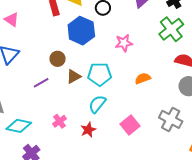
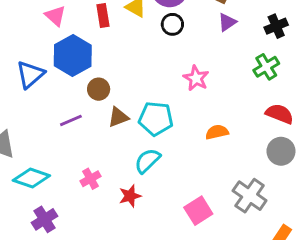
pink triangle: (12, 20) -> (55, 16), moved
green cross: (171, 29) -> (266, 67), size x0.7
blue hexagon: (81, 31) -> (73, 56), moved
pink star: (124, 43) -> (196, 78), turned 30
pink square: (130, 125) -> (198, 211), moved

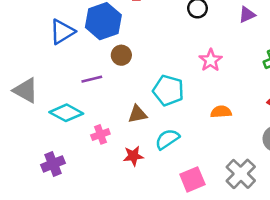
brown triangle: (118, 117) -> (137, 114), moved
cyan semicircle: (147, 161) -> (167, 139), moved
cyan diamond: (31, 178) -> (66, 113), moved

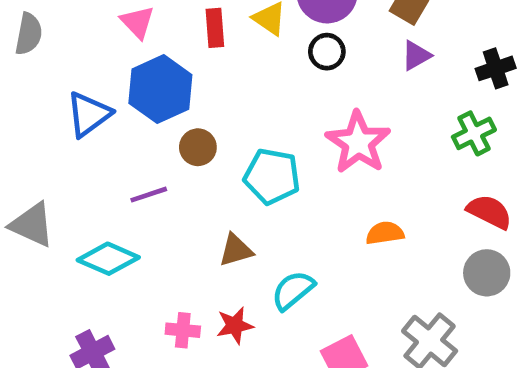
pink star: (211, 60) -> (358, 142), size x1.5
cyan pentagon: (168, 90) -> (272, 176), moved
pink cross: (100, 134) -> (183, 330), moved, turned 30

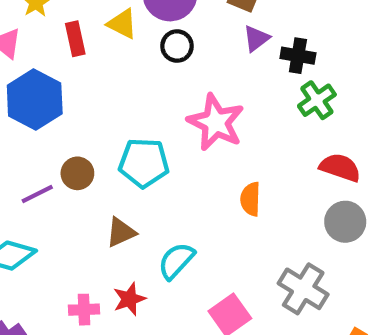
black cross: (496, 68) -> (298, 56), moved, turned 36
brown circle: (198, 147) -> (77, 173), moved
orange semicircle: (385, 233) -> (250, 199), turned -72

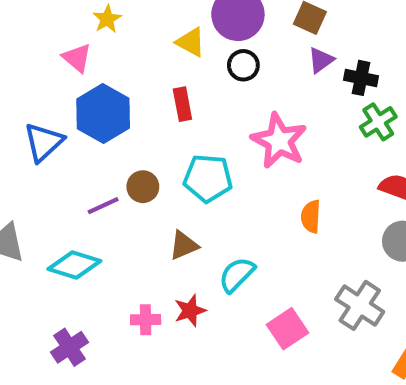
red rectangle: (75, 39) -> (182, 104), moved

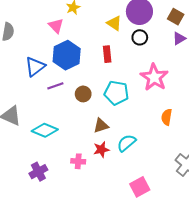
purple line: (103, 206) -> (55, 86), moved
red star: (190, 311) -> (101, 150), moved
pink square: (288, 329) -> (140, 187), moved

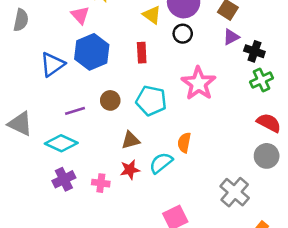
purple line: (55, 86) -> (75, 111), moved
orange semicircle: (167, 117) -> (184, 143), moved
purple cross: (38, 172) -> (64, 179), moved

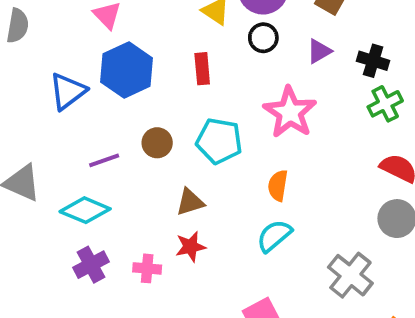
purple triangle: (231, 37) -> (319, 51), moved
orange semicircle: (184, 143) -> (278, 186), moved
cyan semicircle: (161, 163) -> (274, 236), moved

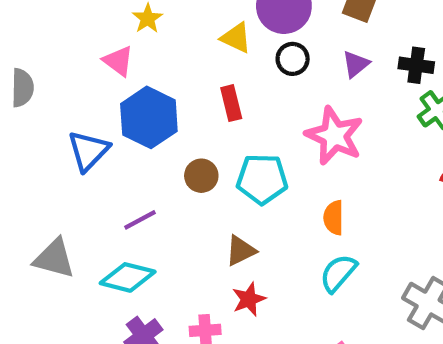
brown circle: (157, 143) -> (201, 176), moved

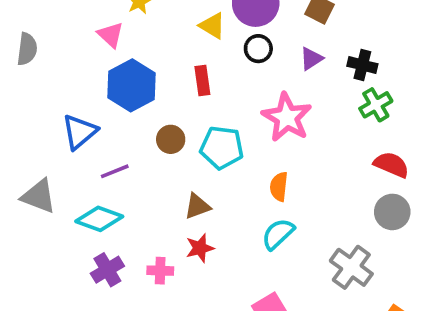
blue triangle: (88, 151) -> (79, 132), moved

